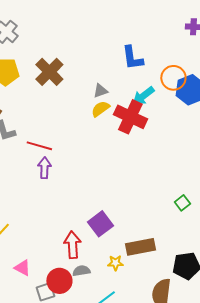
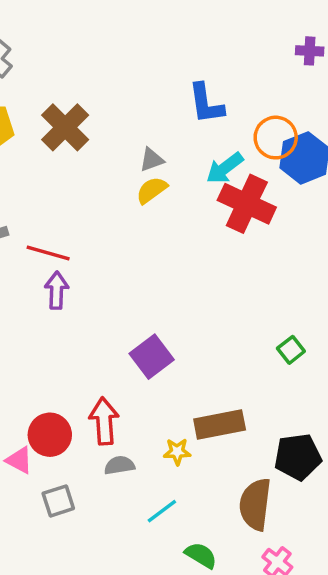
red cross: (130, 117) -> (247, 204), moved
purple square: (100, 224) -> (152, 357), moved
red circle: (59, 281) -> (50, 435), moved

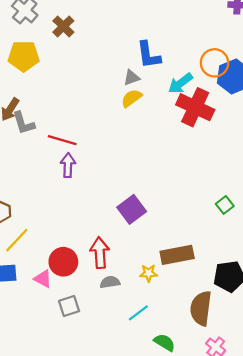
blue L-shape: (206, 104) -> (149, 55), moved
brown cross: (65, 127) -> (63, 26), moved, size x0.7

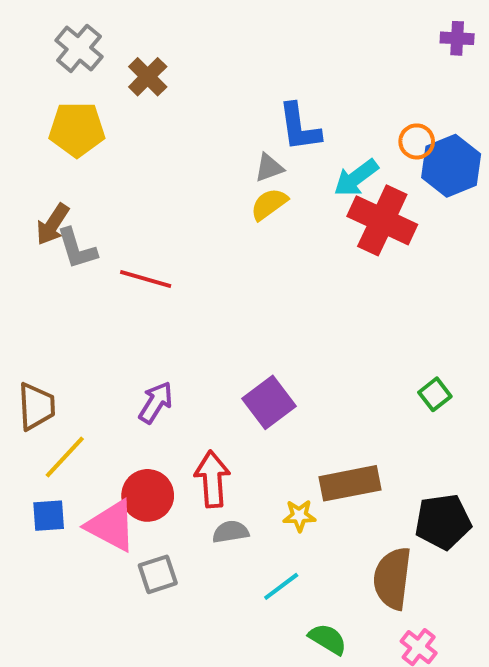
orange circle: (215, 63) -> (417, 141), size x0.7
purple arrow: (68, 165) -> (156, 402), moved, turned 30
pink triangle: (43, 279) -> (111, 526), size x1.6

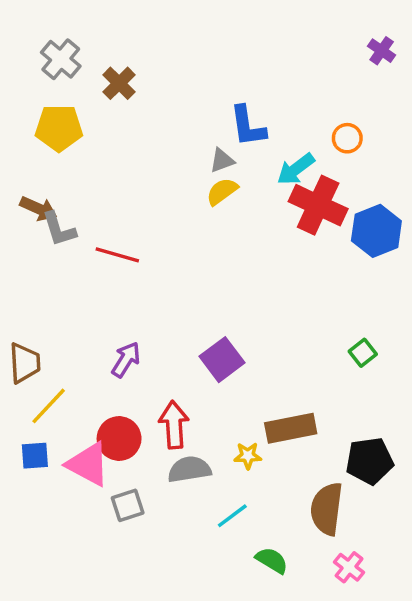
purple cross: (457, 38) -> (382, 51), turned 32
blue hexagon: (451, 166) -> (376, 231), moved
brown arrow: (53, 224) -> (38, 209), turned -99
gray semicircle: (231, 532) -> (189, 469), size x1.4

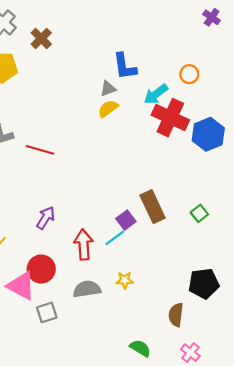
purple square: (222, 360) -> (126, 220), moved, size x0.7
red arrow: (174, 425) -> (84, 245), moved
brown rectangle: (291, 428) -> (153, 207), moved, turned 76
brown semicircle: (327, 509) -> (176, 315), size x0.7
cyan line: (232, 516) -> (115, 238), moved

